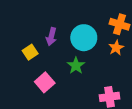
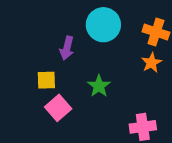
cyan circle: (84, 38) -> (103, 25), moved
yellow square: (30, 52) -> (46, 80), moved, turned 32

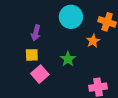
purple arrow: (67, 48) -> (36, 33), moved
orange star: (152, 63) -> (93, 41), moved

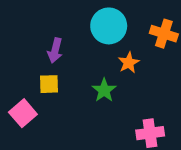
orange star: (93, 41) -> (129, 63), moved
pink square: (40, 74) -> (23, 113), moved

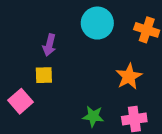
orange star: (129, 63) -> (129, 77), moved, size x1.4
green star: (104, 90) -> (93, 116), moved, turned -30

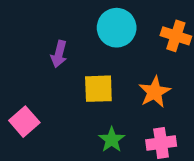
yellow square: (44, 75) -> (98, 89), moved, size x1.4
green star: (93, 116) -> (112, 140), turned 30

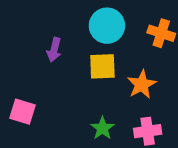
yellow square: (98, 89) -> (102, 66), moved
pink square: (24, 122) -> (22, 112), turned -32

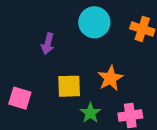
yellow square: (102, 66) -> (69, 86), moved
orange star: (142, 84) -> (110, 78), moved

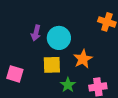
cyan circle: (94, 22) -> (59, 38), moved

